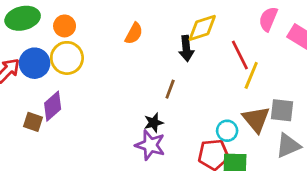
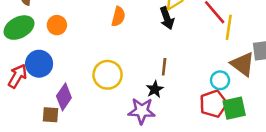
yellow circle: (67, 58) -> (108, 75), moved
brown line: (170, 89) -> (164, 67), moved
purple star: (150, 145) -> (142, 111), moved

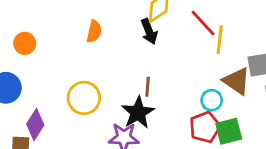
black star: (155, 89) -> (138, 113), size x1.6

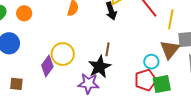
yellow line: (220, 40) -> (171, 19), moved
brown triangle: (237, 81) -> (170, 49), turned 30
purple diamond: (35, 124) -> (47, 66), moved

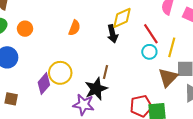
cyan circle: (151, 62) -> (149, 52), moved

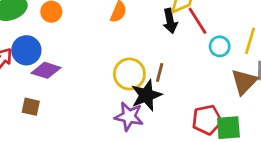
red line: (151, 34) -> (197, 21), moved
yellow circle: (60, 73) -> (129, 74), moved
purple diamond: (44, 84) -> (46, 70), moved, turned 65

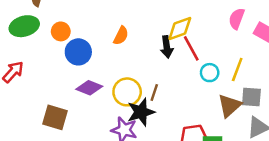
blue circle: (26, 50) -> (78, 52), moved
purple diamond: (46, 70) -> (89, 88), moved
brown square: (31, 107) -> (55, 117), moved, size x1.5

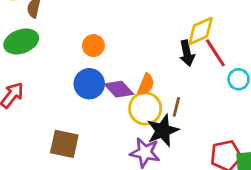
orange circle: (61, 31) -> (93, 46), moved
orange semicircle: (121, 36) -> (146, 84), moved
blue circle: (78, 52) -> (89, 84), moved
purple diamond: (89, 88) -> (119, 89), moved, turned 30

